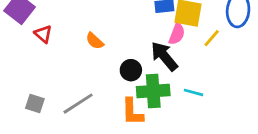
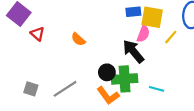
black circle: (131, 70) -> (107, 72), moved
cyan line: (194, 92) -> (157, 89), moved
orange L-shape: (132, 112) -> (108, 95), turned -35

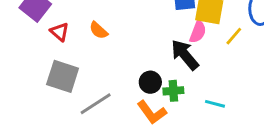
orange semicircle: (78, 39) -> (98, 30), moved
green cross: (125, 79) -> (173, 91), size x0.6
gray square: (31, 89) -> (63, 76), moved, size x1.6

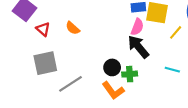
pink semicircle: (198, 32) -> (137, 27), moved
gray square: (63, 76) -> (45, 63), turned -30
cyan line: (215, 104) -> (172, 70), moved

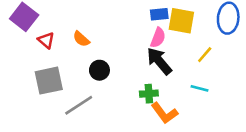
yellow line: (176, 32) -> (205, 55), moved
black circle: (112, 67) -> (99, 70), moved
orange L-shape: (113, 90) -> (164, 113), moved

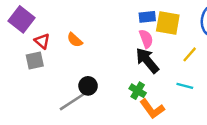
pink semicircle: (158, 38) -> (146, 39), turned -42
black circle: (99, 70) -> (88, 86), moved
gray square: (49, 81) -> (35, 60), moved, size x0.7
green cross: (149, 94) -> (138, 91), turned 35

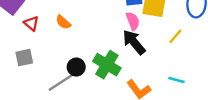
gray square: (35, 60) -> (24, 58), moved
cyan line: (185, 86) -> (176, 80), moved
green cross: (138, 91) -> (107, 65), moved, size x1.6

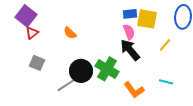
red triangle: (31, 23) -> (32, 33), moved, turned 40
gray square: (24, 58) -> (37, 63), turned 35
black circle: (76, 67) -> (81, 71), size x1.5

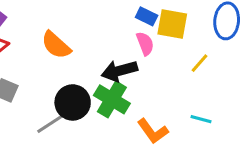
blue rectangle: (130, 14) -> (147, 16), turned 32
orange semicircle: (70, 33) -> (56, 45), size x1.5
black arrow: (130, 50) -> (119, 71), moved, turned -65

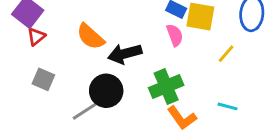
black arrow: (119, 71) -> (125, 54), moved
green cross: (112, 99) -> (166, 86), moved, turned 36

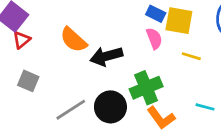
yellow line: (226, 54) -> (191, 56), moved, turned 66
black circle: (106, 91) -> (110, 107), moved

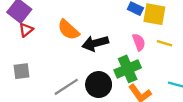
pink semicircle: (154, 38) -> (139, 42), moved
gray square: (28, 81) -> (22, 71), moved, turned -30

